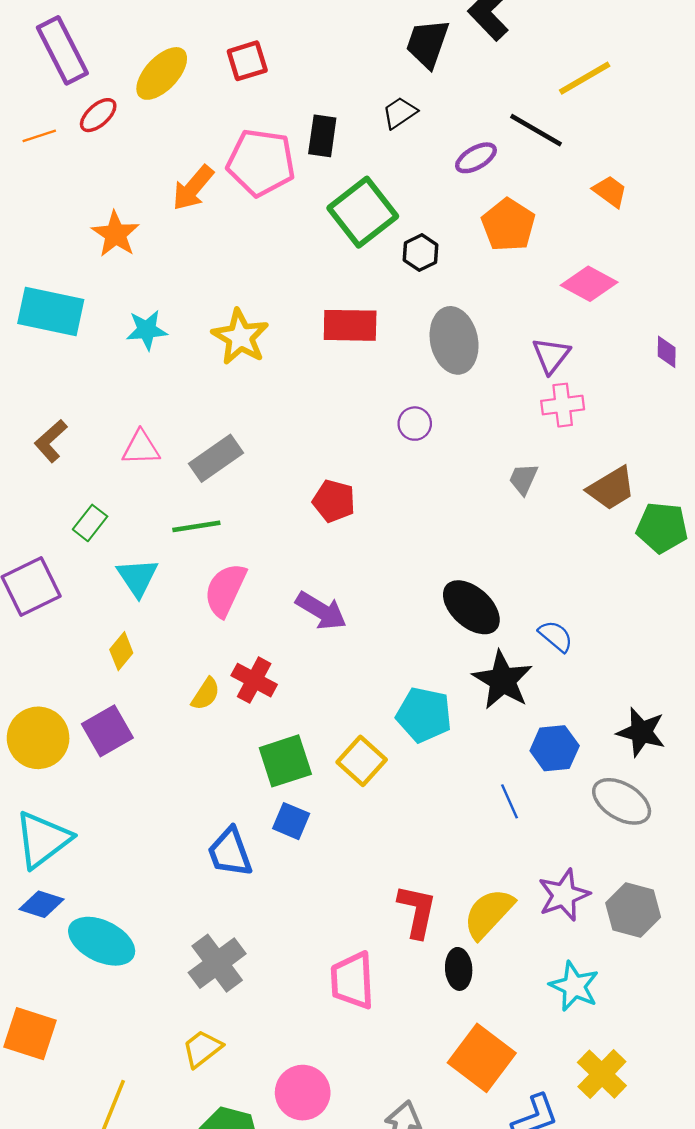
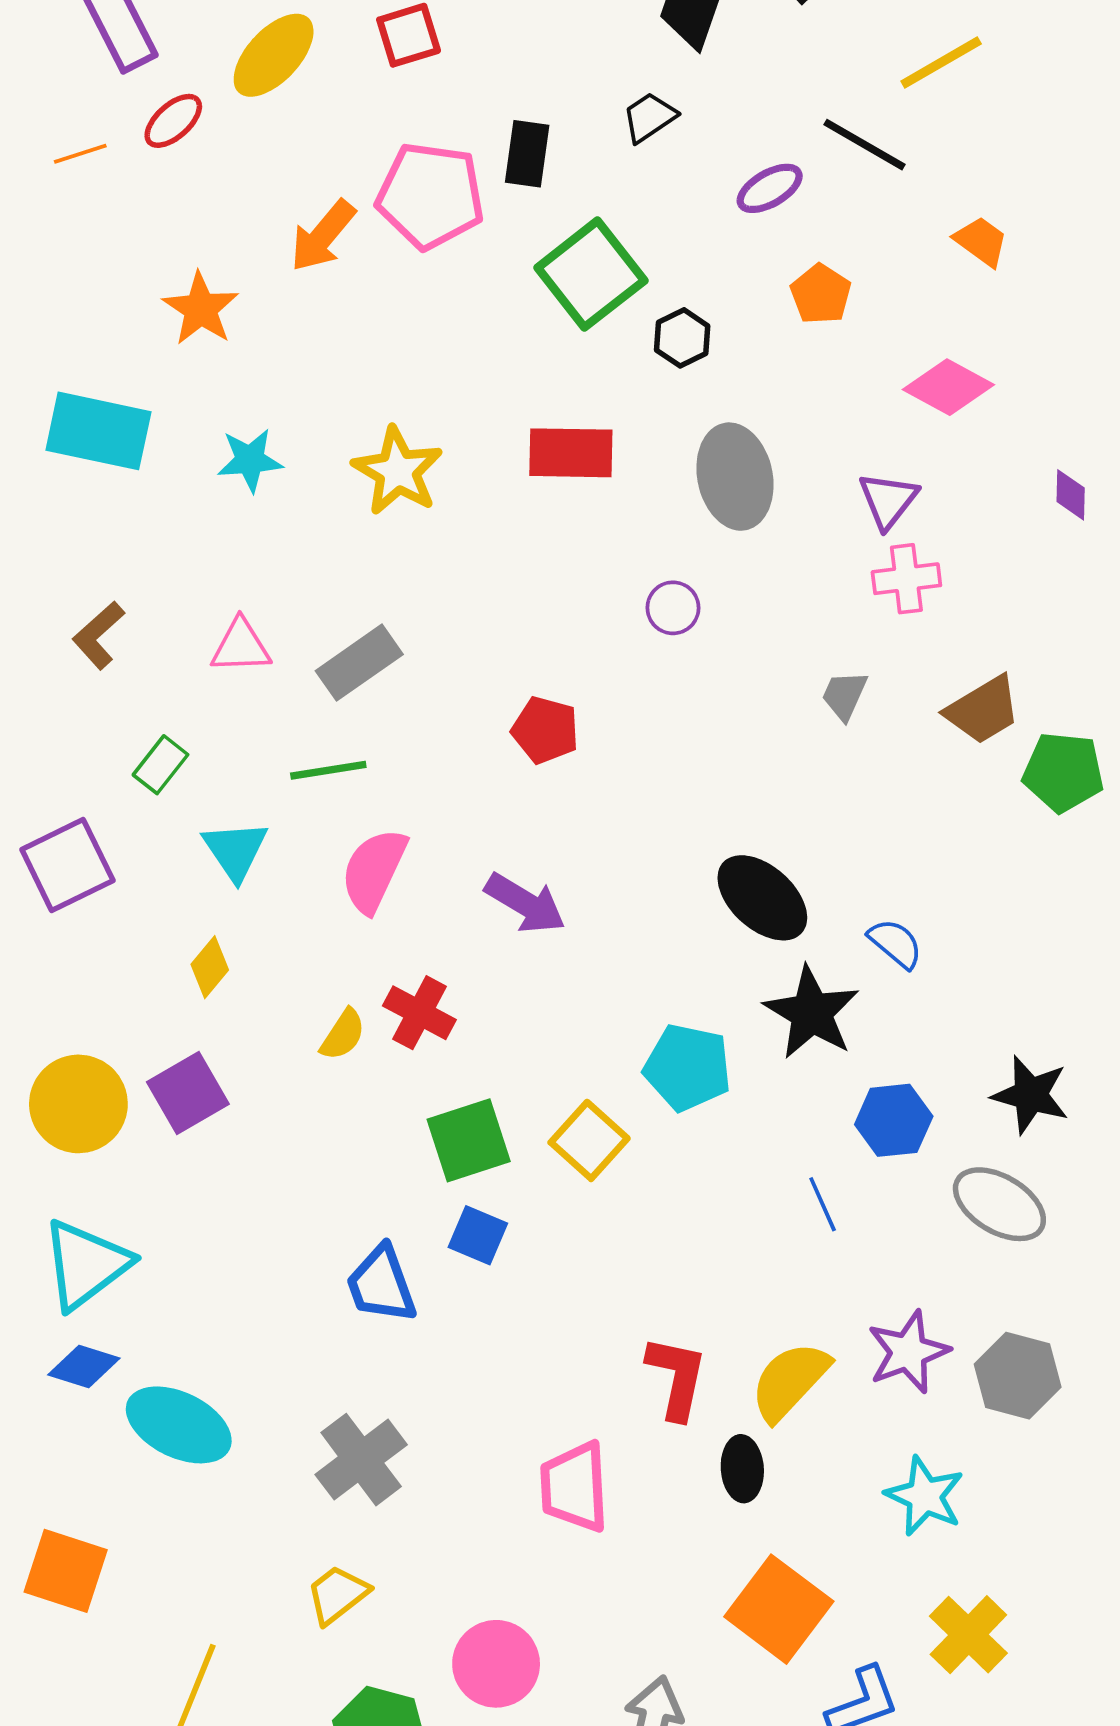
orange pentagon: (508, 225) -> (821, 294), size x0.7

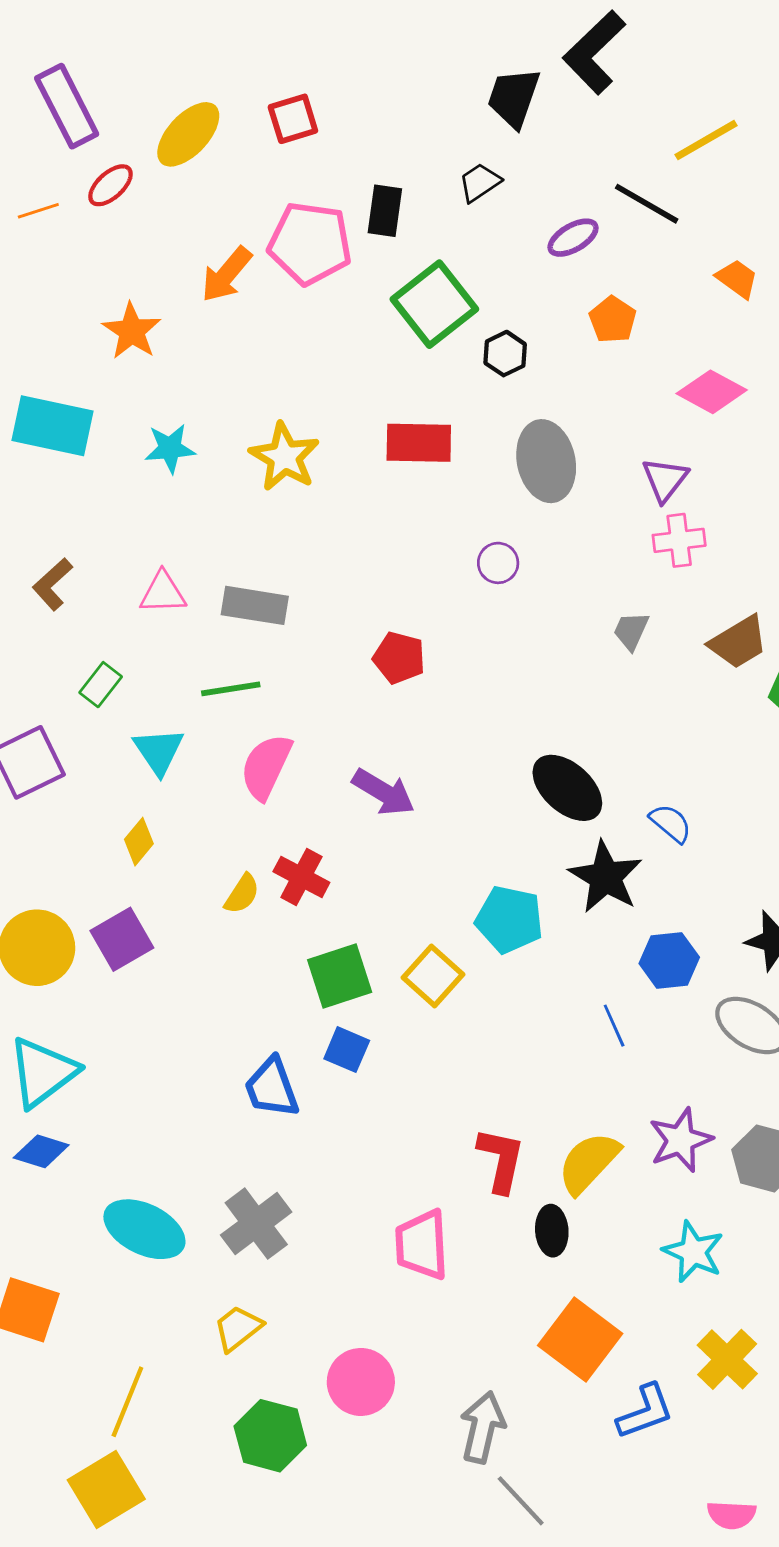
gray rectangle: (359, 663) -> (255, 605), turned 44
cyan ellipse: (179, 1425) -> (144, 1229), moved

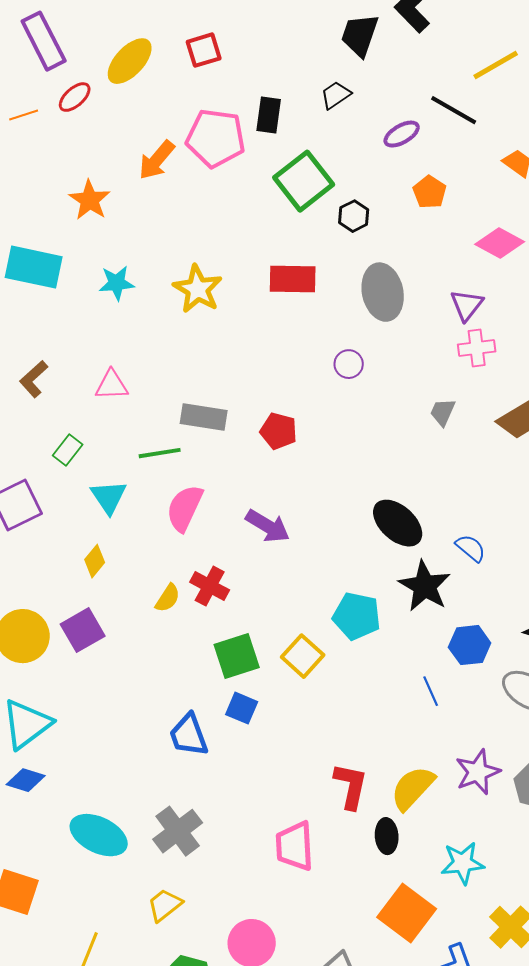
gray rectangle: (255, 605) -> (204, 417), moved
cyan star: (693, 1252) -> (463, 863), moved, turned -30

